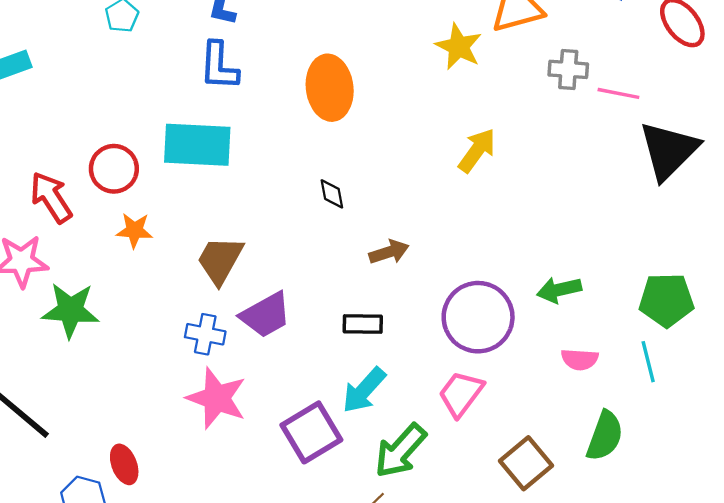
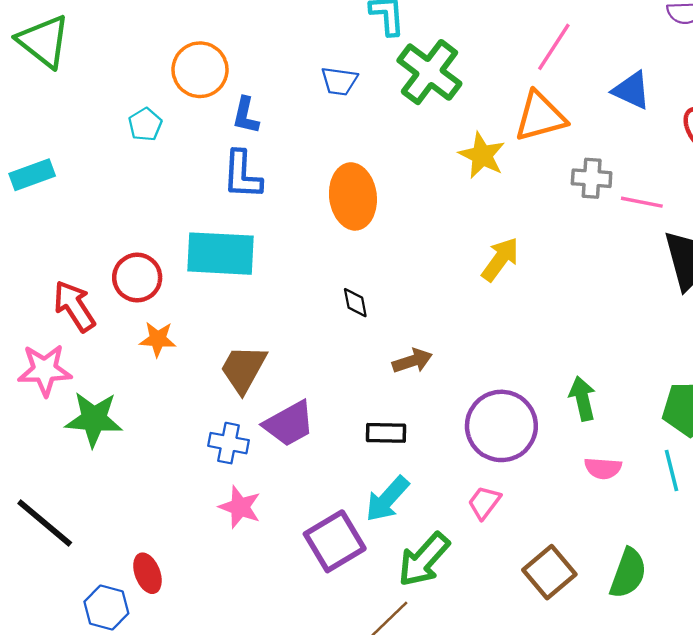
green arrow: (559, 290) -> (582, 399), turned 90
pink trapezoid: (461, 394) -> (484, 502), size x0.7
pink star: (217, 398) -> (240, 507), size x0.7
green semicircle: (605, 436) -> (628, 573), moved

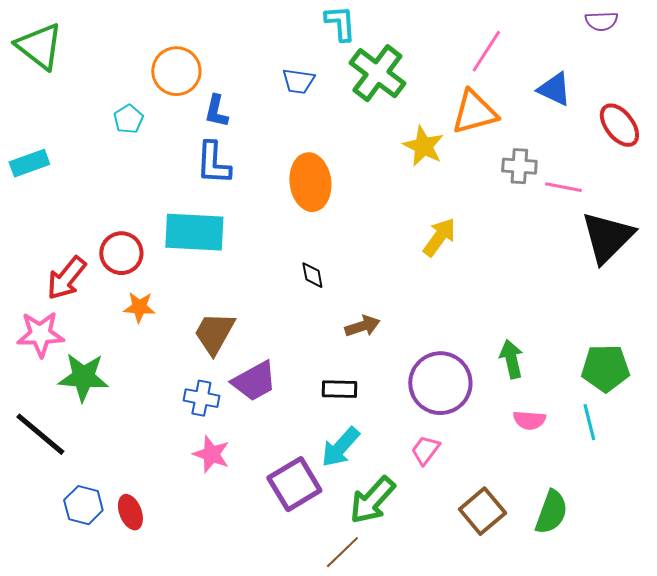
red arrow: (74, 306) -> (66, 278), turned -108
black line: (45, 523) -> (40, 434), moved
blue hexagon: (106, 607) -> (83, 505), moved

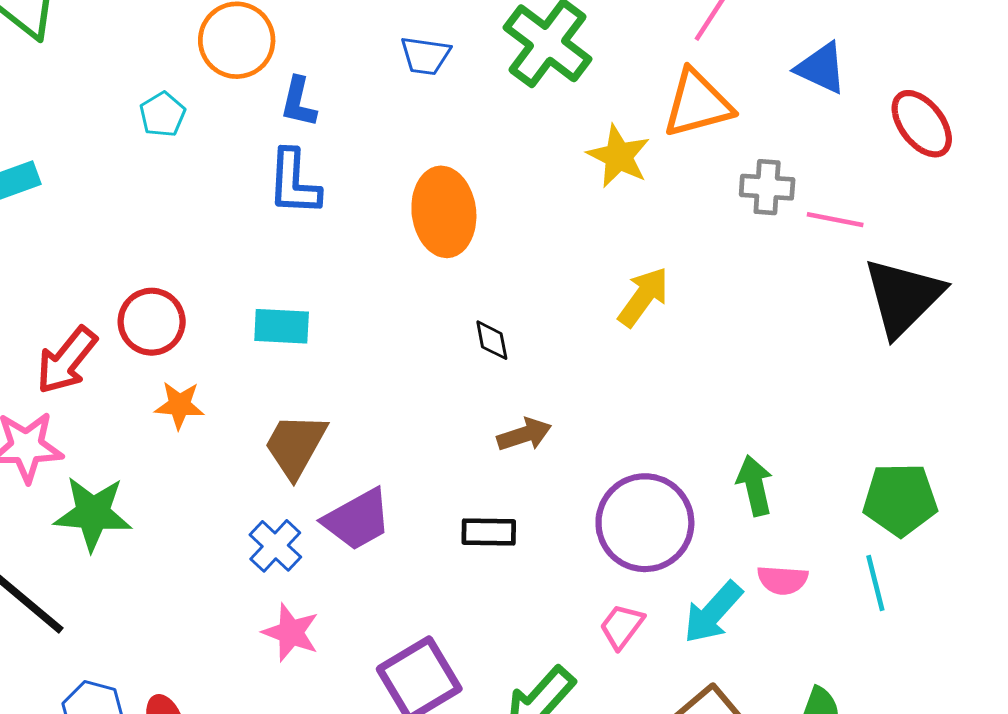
cyan rectangle: (194, 232) -> (282, 326), moved, size x0.6
black diamond: (312, 275) -> (492, 340), moved
blue cross: (201, 398) -> (275, 546), turned 32
cyan arrow: (340, 447) -> (713, 612), moved

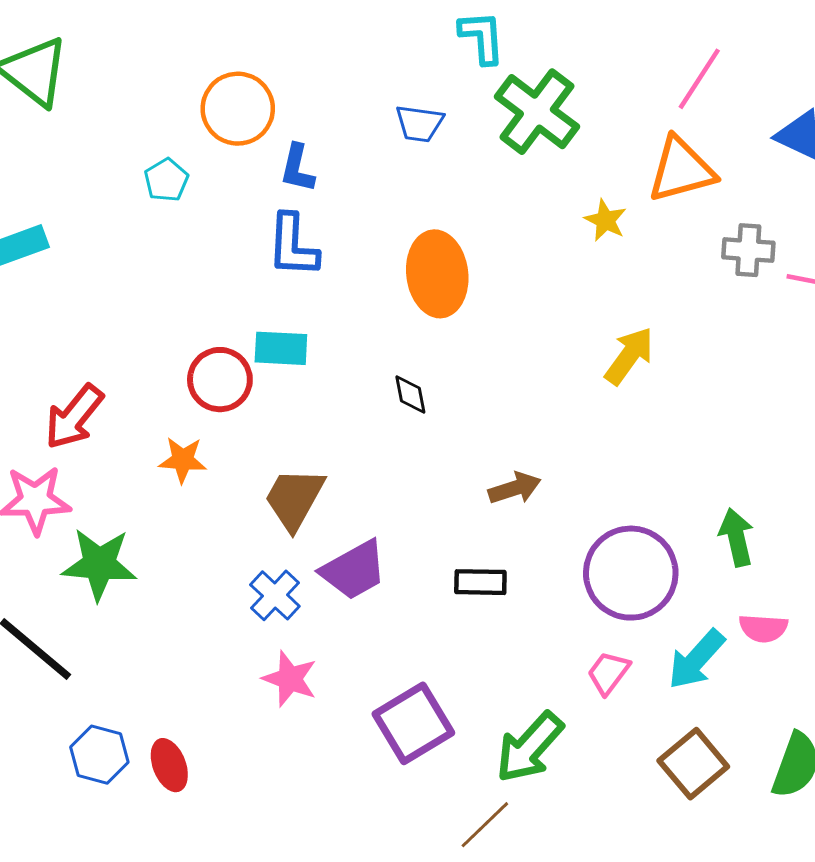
yellow star: (619, 156) -> (605, 220), size x0.7
red circle: (152, 322) -> (220, 380), moved
cyan rectangle: (282, 326) -> (281, 348), moved
black diamond: (492, 340) -> (410, 394), moved

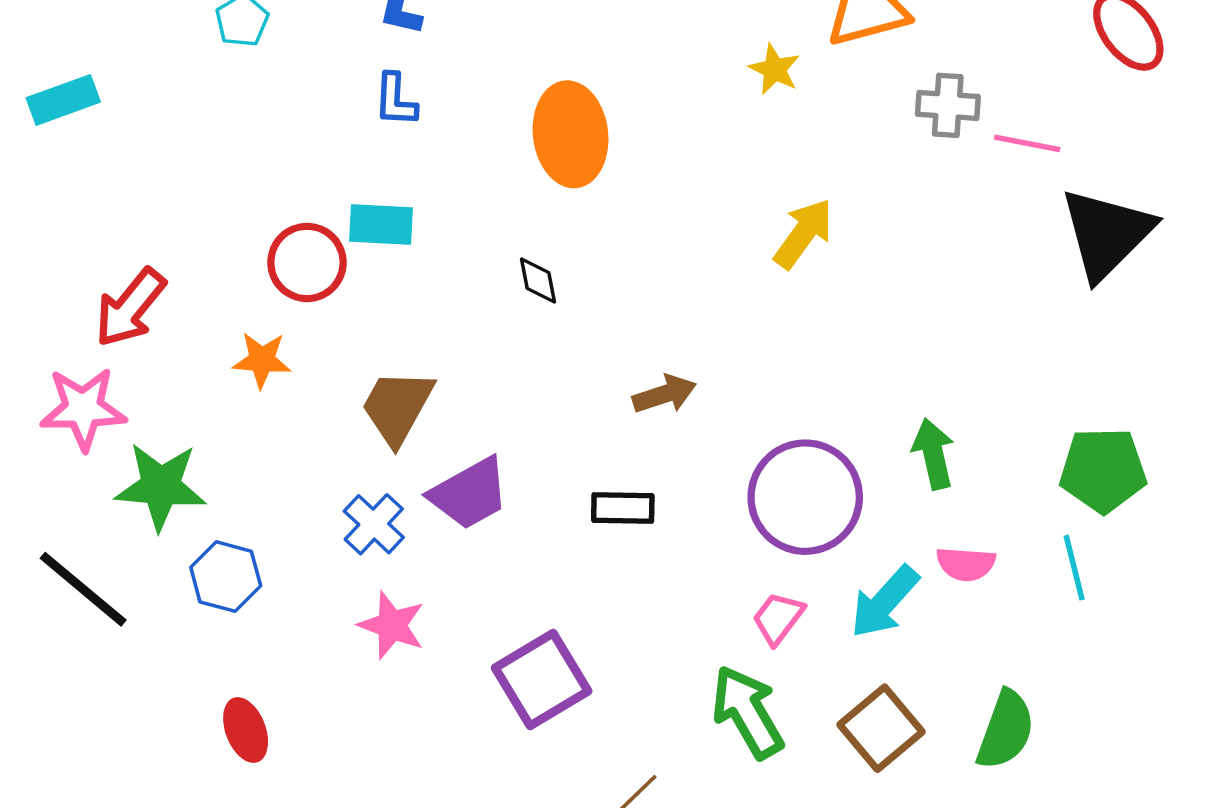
blue L-shape: (293, 246) -> (395, 100), size x0.7
green arrow: (530, 747) -> (747, 712), moved, turned 108
blue hexagon: (99, 755) -> (226, 577), moved

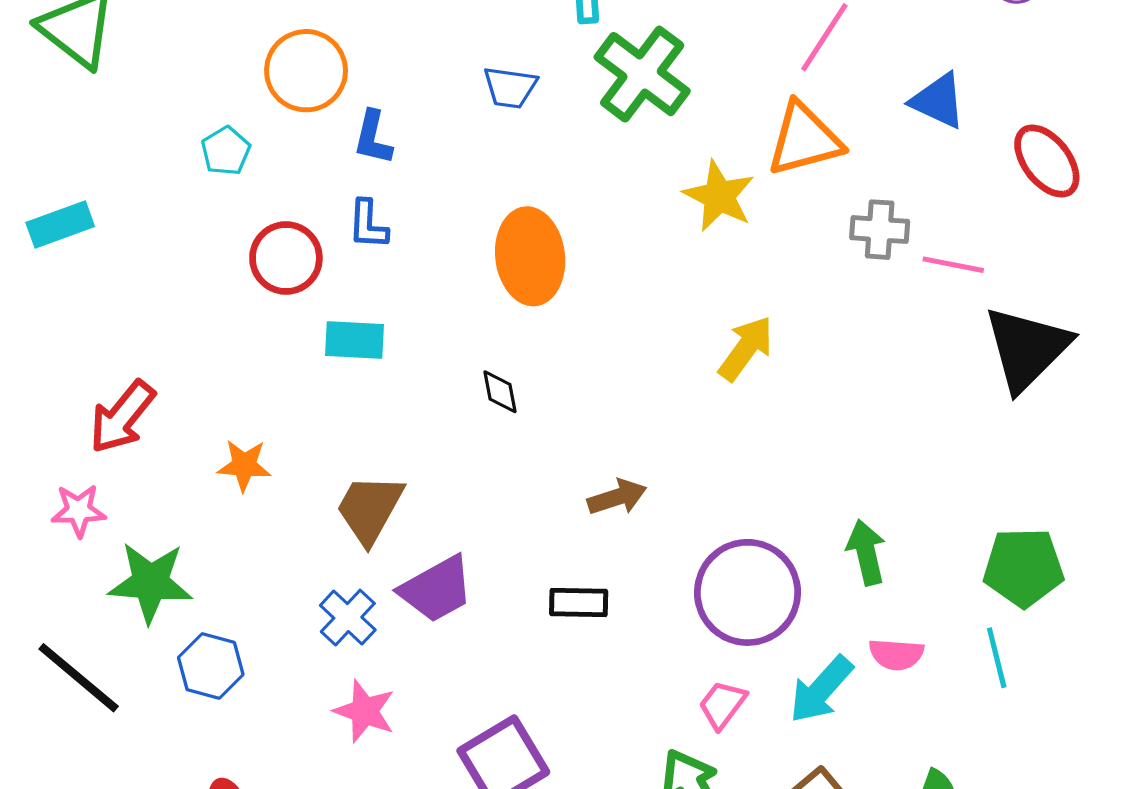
yellow star: (775, 69) -> (719, 196), size x1.5
red circle: (307, 262) -> (286, 258), moved
pink star: (83, 409) -> (79, 511), size x0.7

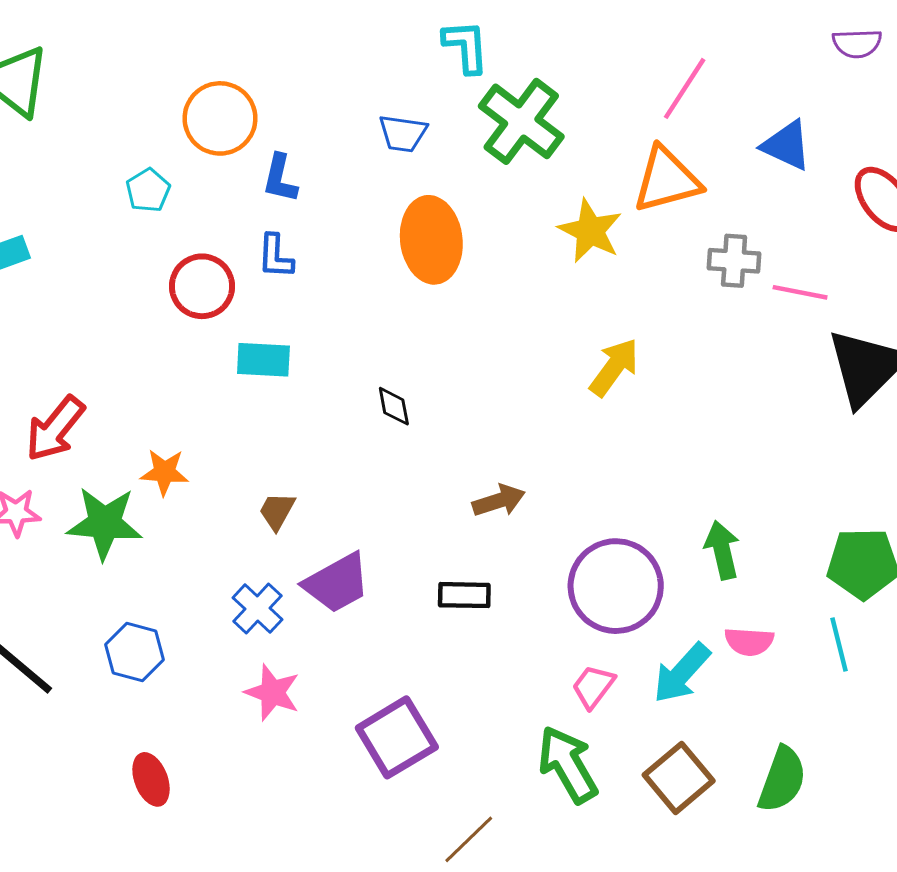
orange ellipse: (530, 256) -> (431, 240), moved
brown trapezoid: (370, 509) -> (277, 511), size x0.6
green star: (151, 582) -> (105, 523), moved

